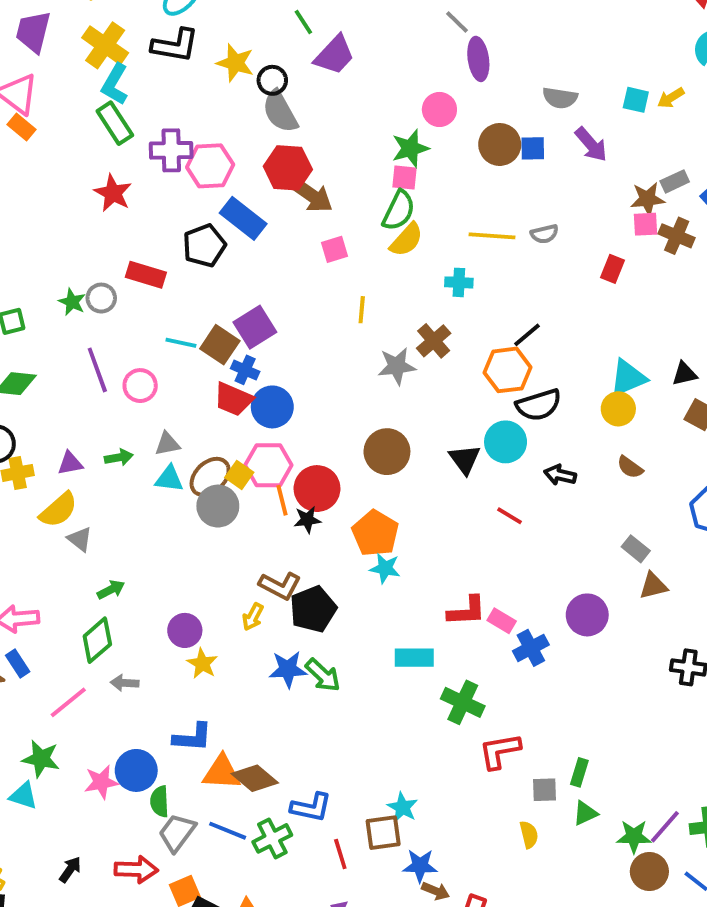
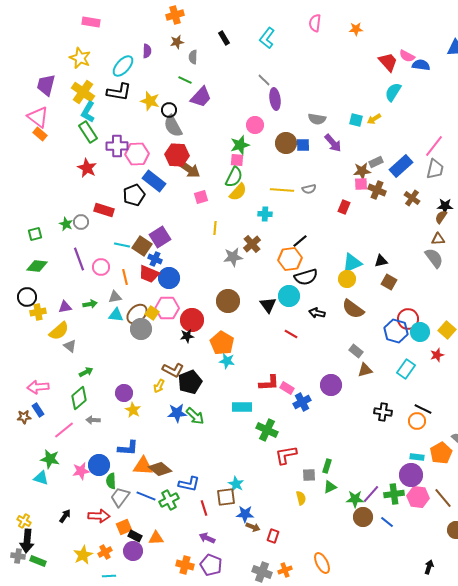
green line: (303, 22) -> (185, 80), turned -32
brown semicircle: (630, 467) -> (353, 309), size x1.6
orange line: (282, 500) -> (125, 277), moved

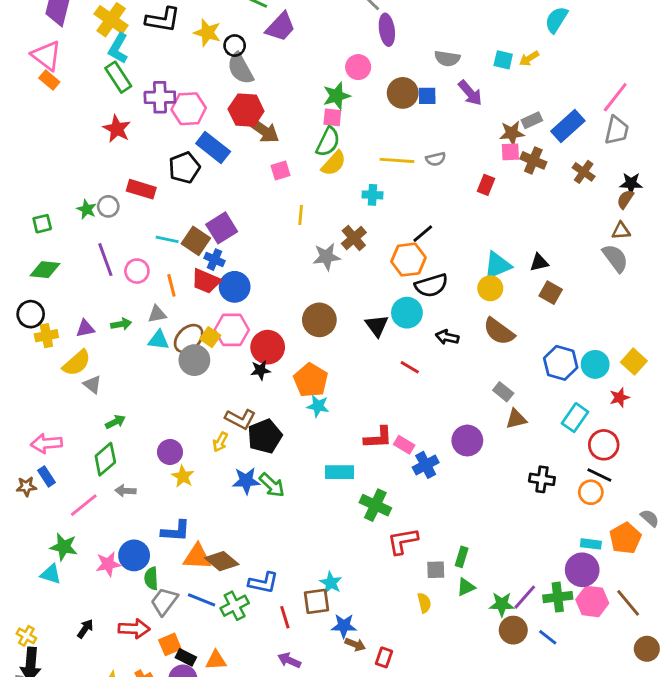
red circle: (408, 319) -> (604, 445), moved

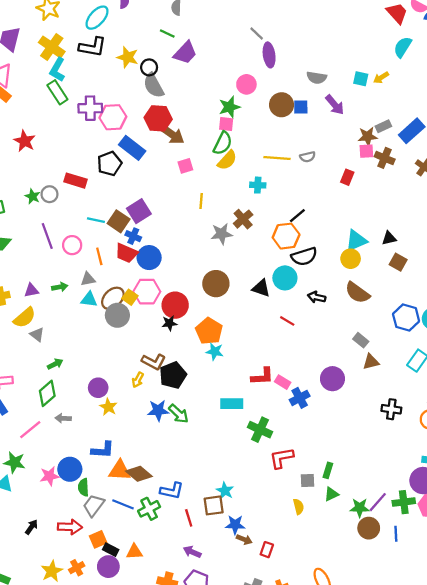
red star: (117, 129) -> (25, 141), moved
black triangle: (377, 326) -> (261, 288), turned -36
blue line: (548, 637) -> (396, 534), turned 49

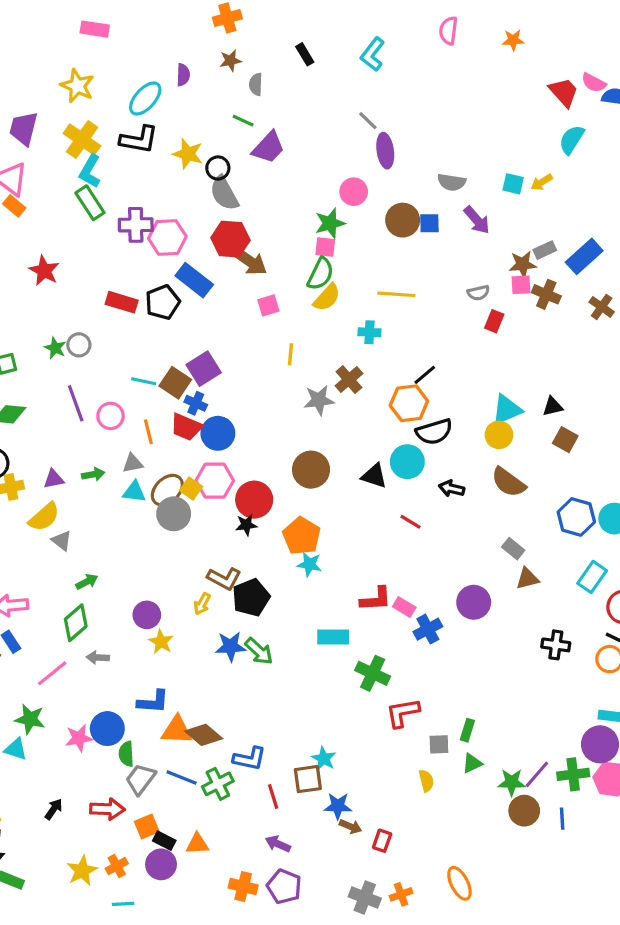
gray semicircle: (308, 157) -> (478, 293), moved
red rectangle: (76, 181) -> (122, 302), moved

